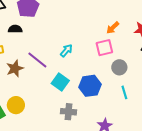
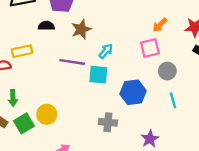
purple line: (37, 60) -> (72, 62), turned -30
brown star: (15, 68) -> (81, 29), moved
cyan square: (60, 82) -> (98, 75), moved, turned -30

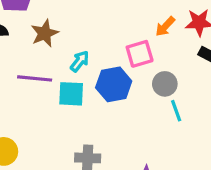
orange arrow: (160, 25) -> (165, 26), moved
blue hexagon: (133, 92) -> (114, 84), moved
cyan line: (173, 100) -> (176, 111), moved

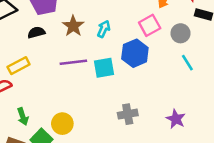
cyan arrow: (80, 61) -> (104, 29), moved
gray circle: (165, 84) -> (180, 33), moved

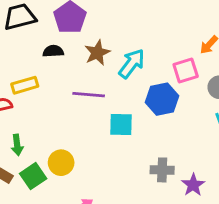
cyan arrow: (104, 29) -> (132, 64), size x1.5
cyan square: (104, 68) -> (121, 124), moved
gray cross: (128, 114) -> (162, 170), moved

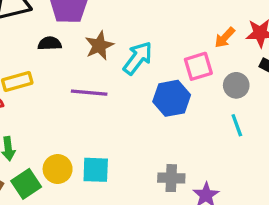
cyan square: (121, 124) -> (96, 170), moved

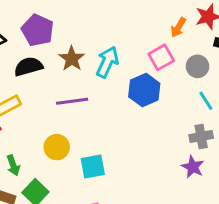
black semicircle: (50, 43) -> (28, 67), size x1.4
yellow circle: (58, 169) -> (57, 147), moved
gray cross: (171, 178) -> (201, 137), moved

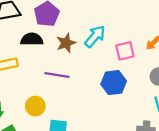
pink square: (161, 57) -> (125, 51), moved
cyan arrow: (107, 62) -> (95, 36), moved

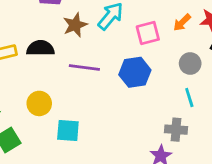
black semicircle: (32, 39) -> (40, 48), moved
purple line: (57, 75) -> (84, 68), moved

